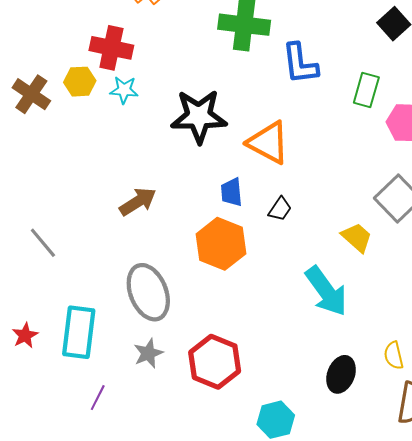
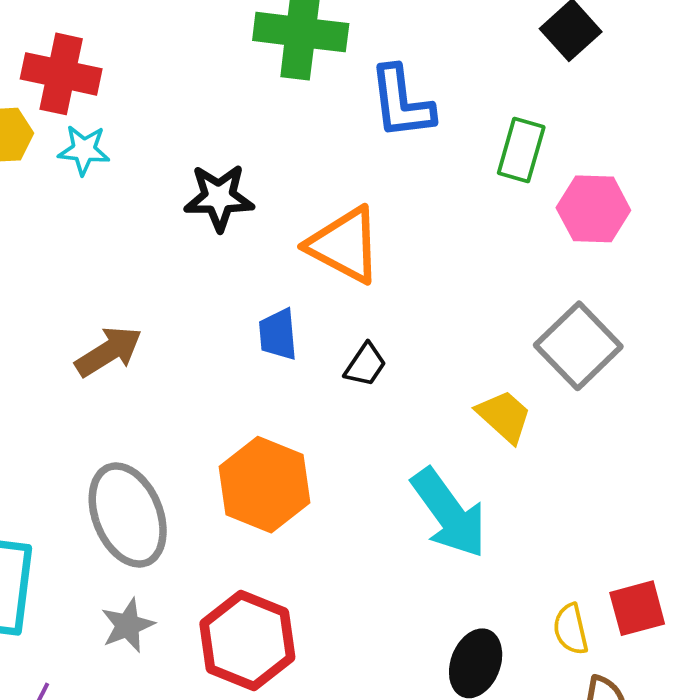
black star: (199, 116) -> (219, 198), size x0.7
orange hexagon: (221, 244) -> (265, 485), moved

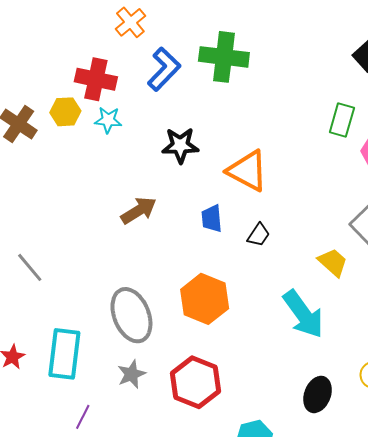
blue L-shape: (401, 102) -> (164, 69), moved, turned -129
brown arrow: (109, 352) -> (139, 210), moved

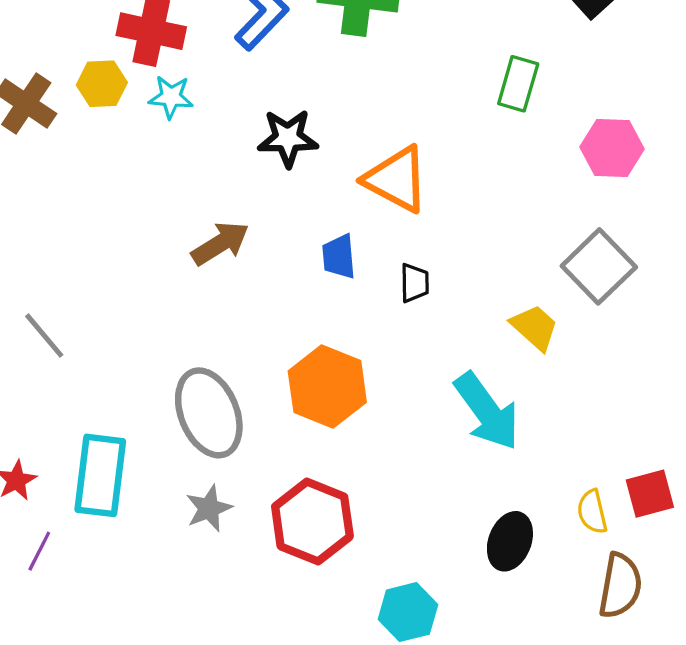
green rectangle: (342, 120) -> (518, 84), moved
black trapezoid: (259, 235) -> (415, 283), turned -35
purple line: (83, 417) -> (39, 551), moved

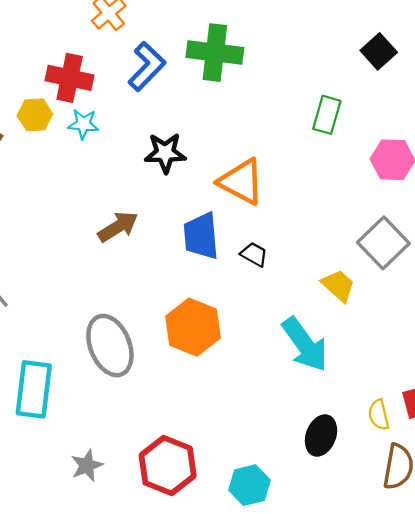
blue trapezoid: (339, 257) -> (201, 236), size x1.5
black trapezoid: (415, 283) -> (254, 254), turned -60
gray star: (209, 508) -> (87, 466), moved
red hexagon: (312, 522) -> (168, 466), moved

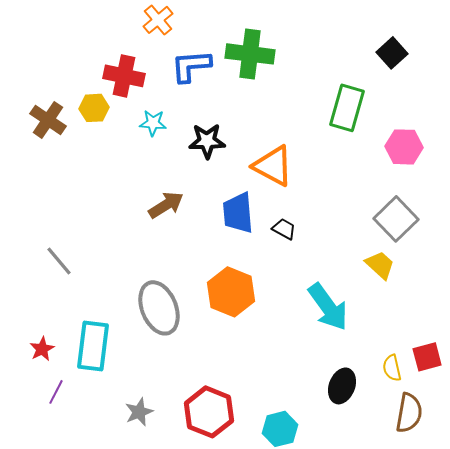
blue L-shape: (147, 66) -> (191, 66), turned -138
green rectangle: (327, 115) -> (347, 108), size x1.4
cyan star: (83, 124) -> (153, 123), moved
yellow trapezoid: (338, 286) -> (380, 265), moved

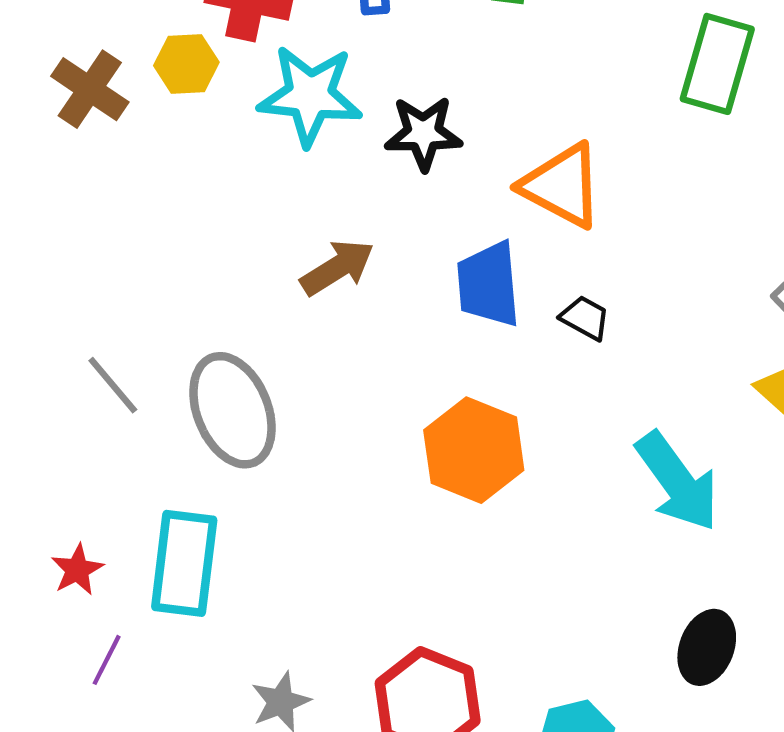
cyan star: (153, 123) -> (310, 95), size x1.8
gray ellipse: (159, 308) -> (232, 410), moved

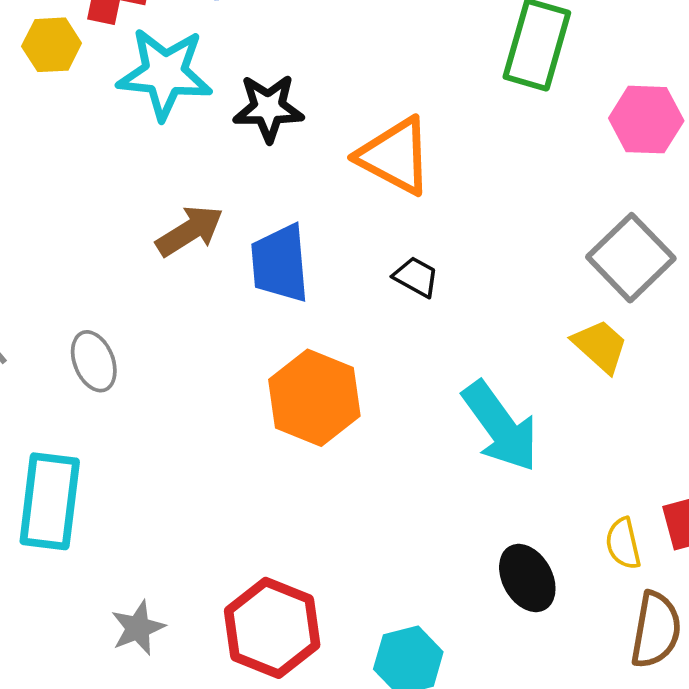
blue trapezoid: (488, 284) -> (280, 263), moved
gray ellipse: (232, 410) -> (94, 361), size x0.6
black ellipse: (707, 647) -> (527, 578), turned -50

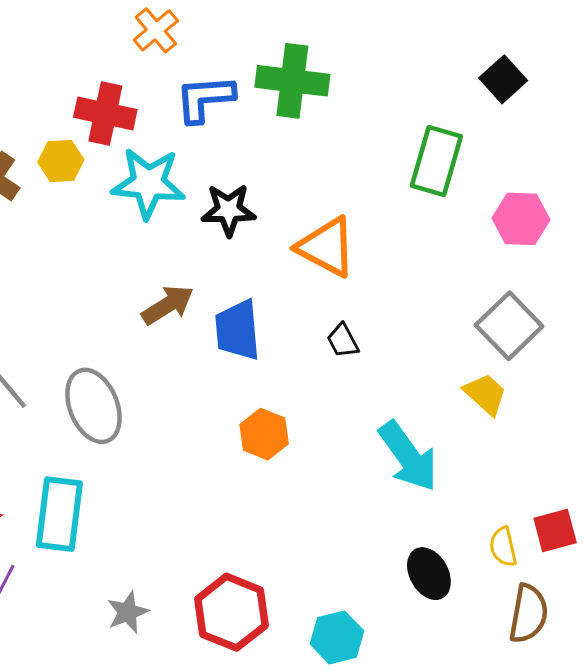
black trapezoid: (416, 277) -> (343, 341), turned -147
gray ellipse: (94, 361) -> (93, 406), size x1.6
orange hexagon: (314, 398) -> (264, 434), size x0.7

